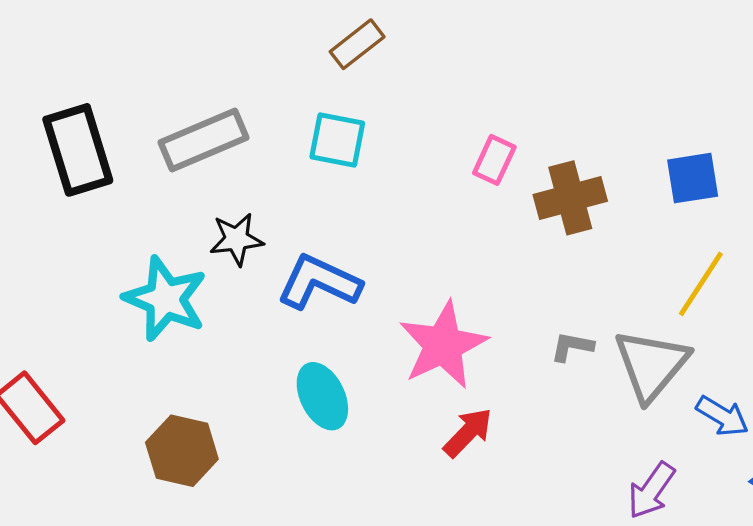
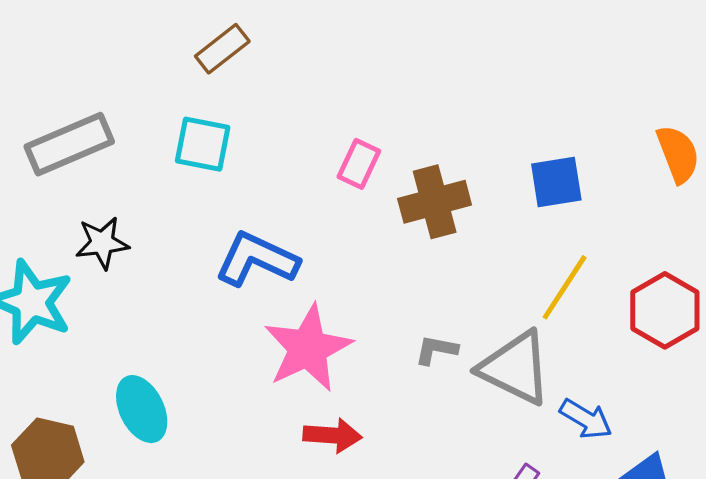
blue L-shape: (319, 282) -> (257, 259), moved
gray triangle: (651, 365) -> (515, 368), turned -44
cyan ellipse: (322, 396) -> (142, 409), moved
red arrow: (468, 433) -> (333, 435), turned 50

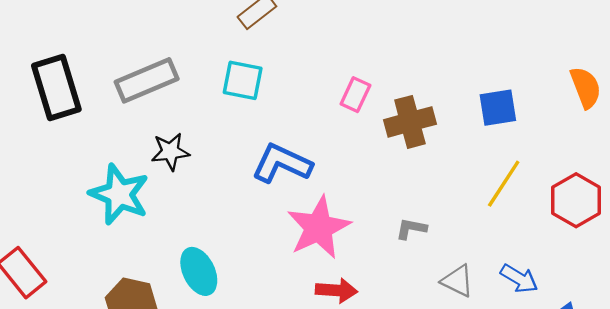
gray triangle: (515, 368) -> (457, 281), moved, size x0.6

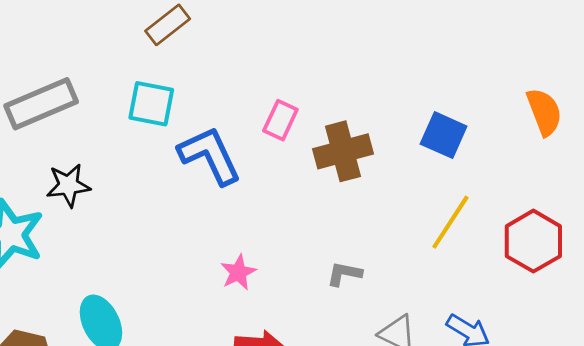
blue square: (498, 108) -> (444, 135), turned 33
blue L-shape: (282, 163) -> (210, 155), moved, turned 40
pink star: (319, 228) -> (238, 272), size x0.5

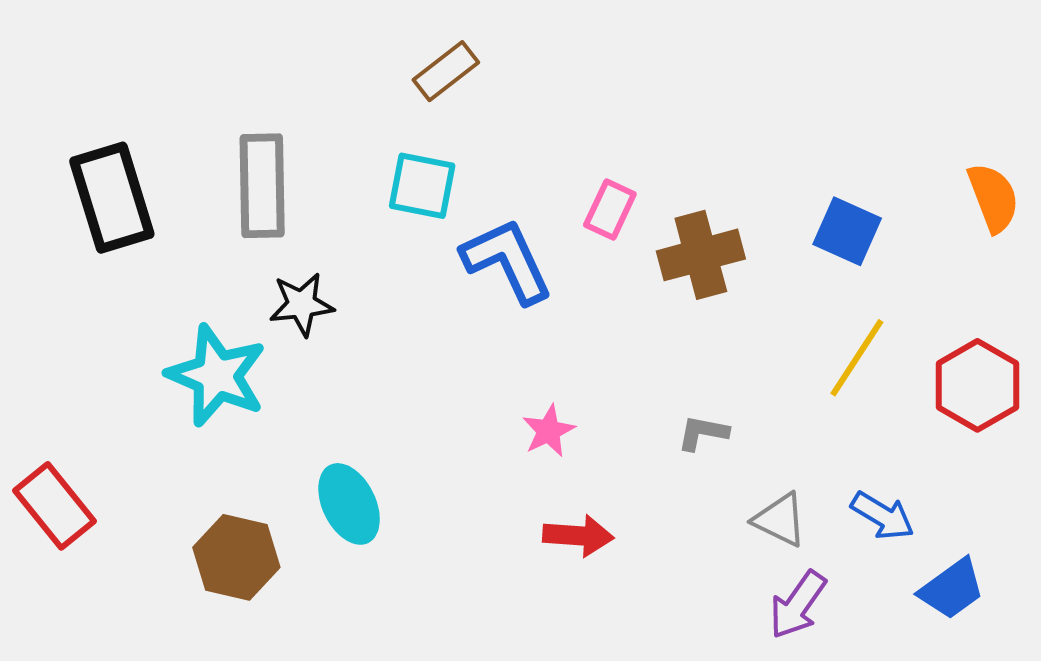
gray rectangle: (41, 104) -> (262, 186), turned -68

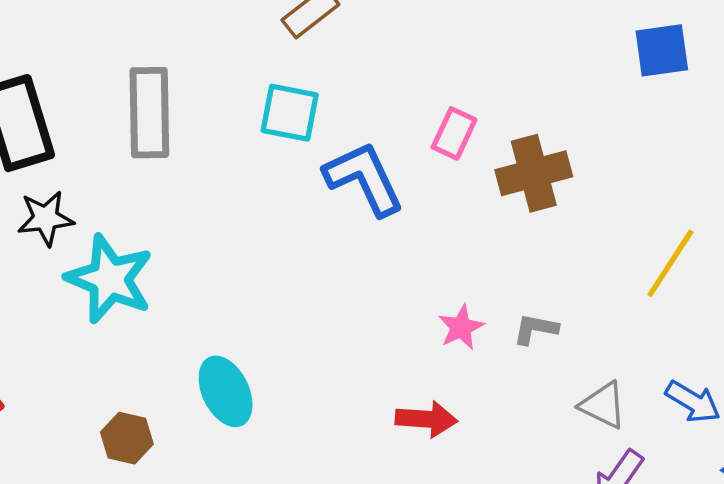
blue square: (847, 231) -> (662, 50), moved, turned -32
black star: (302, 304) -> (46, 218), moved
pink star: (549, 431) -> (461, 327), moved
brown hexagon: (236, 557) -> (127, 438), size x0.7

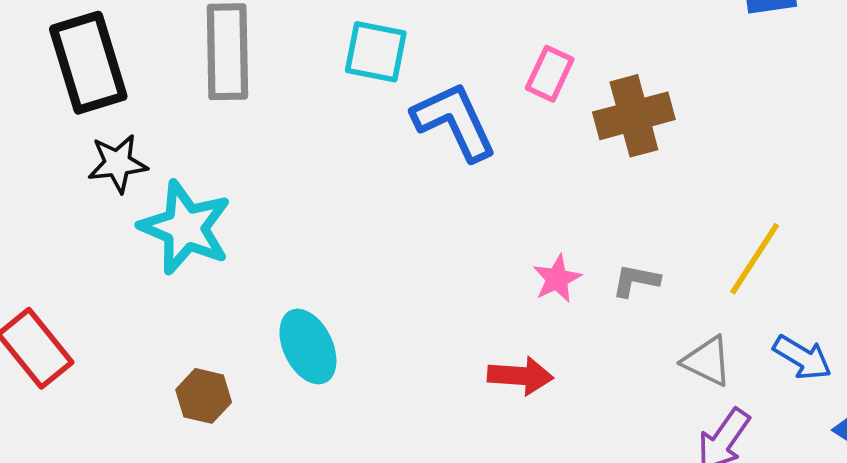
yellow line: (670, 263) -> (755, 259), moved

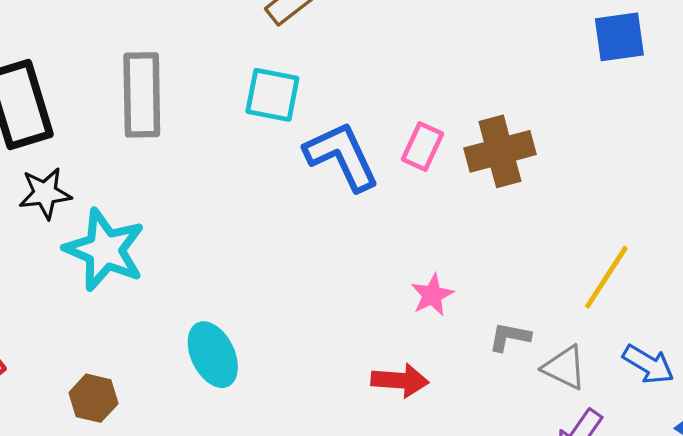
pink rectangle: (550, 74) -> (422, 147), moved
gray L-shape: (636, 281) -> (510, 337), moved
brown hexagon: (204, 396) -> (93, 398), moved

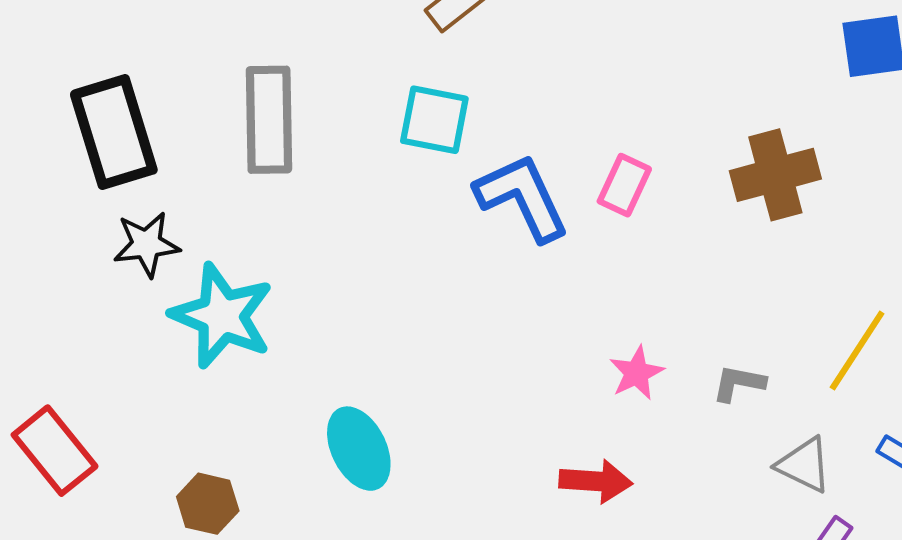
brown cross: (500, 151) -> (775, 175), moved
gray L-shape: (510, 337) -> (739, 383), moved

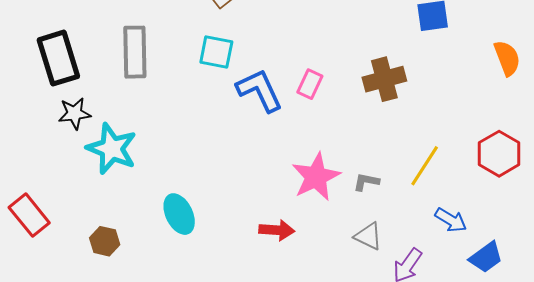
pink star: (637, 373) -> (316, 177), size x1.8
gray triangle: (804, 465) -> (368, 236), moved
red arrow: (596, 481) -> (277, 230), moved

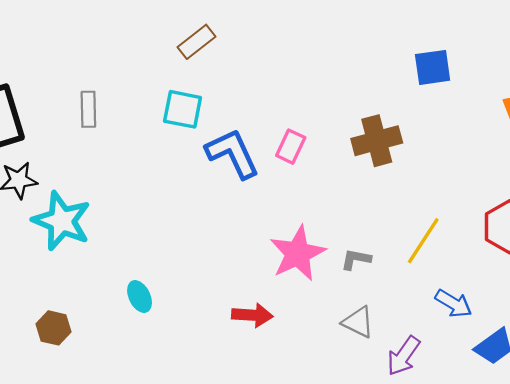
gray rectangle: (135, 52) -> (88, 109), size x0.6
cyan ellipse: (179, 214) -> (140, 297), size x0.7

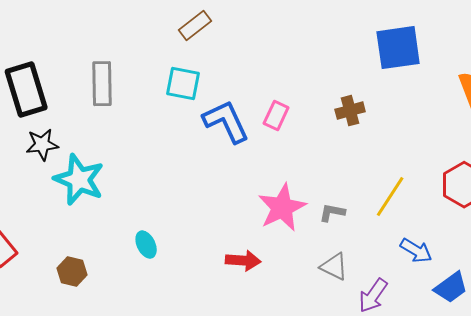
blue square: (433, 67) -> (398, 48), size x1.4
gray rectangle: (88, 109) -> (102, 84), size x1.4
brown cross: (377, 141) -> (350, 111), size x0.7

